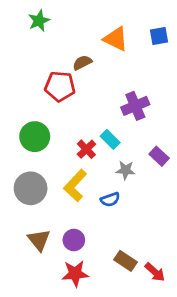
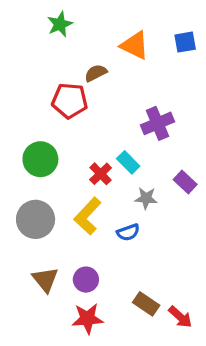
green star: (39, 21) -> (60, 24), moved

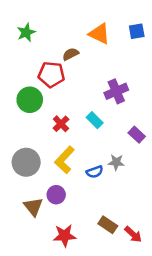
green star: (60, 24) -> (26, 32), moved
green circle: (40, 159) -> (30, 100), moved
red cross: (101, 174) -> (61, 124), moved
gray star: (146, 198) -> (116, 162), moved
purple circle: (86, 280) -> (56, 195), moved

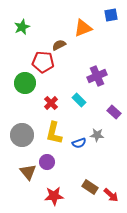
blue square: (137, 31) -> (111, 15), moved
orange triangle: (99, 34) -> (83, 28), turned -48
yellow L-shape: (65, 160) -> (54, 133), turned -30

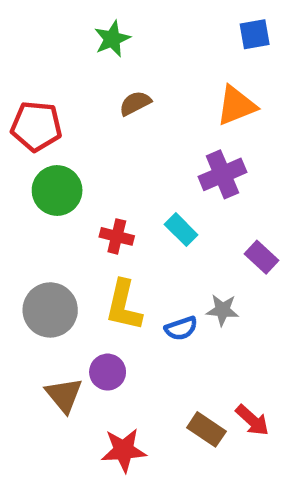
green star: (22, 27) -> (112, 39), moved
orange triangle: (83, 28) -> (236, 105), moved
red pentagon: (43, 62) -> (36, 126), moved
red cross: (51, 103) -> (117, 236), turned -32
red arrow: (111, 195) -> (252, 420), moved

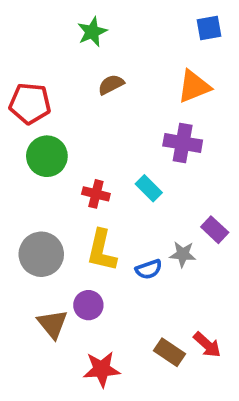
purple cross: (222, 174) -> (183, 143), turned 33
purple rectangle: (262, 257) -> (215, 230), moved

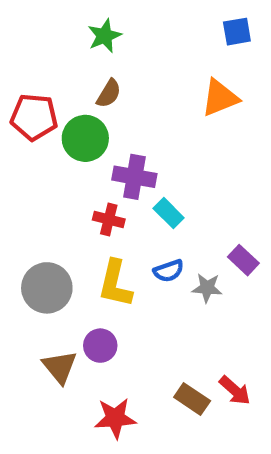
brown semicircle: (111, 85) -> (109, 93), moved, turned 148
purple cross: (183, 143) -> (134, 177), moved
green circle: (47, 156) -> (85, 138), moved
blue semicircle: (149, 269) -> (169, 271), moved

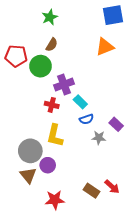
blue square: (237, 32) -> (113, 15), size x1.5
purple cross: (134, 177) -> (64, 85), turned -30
blue semicircle: (169, 271) -> (86, 119), moved
gray circle: (47, 288) -> (30, 151), moved

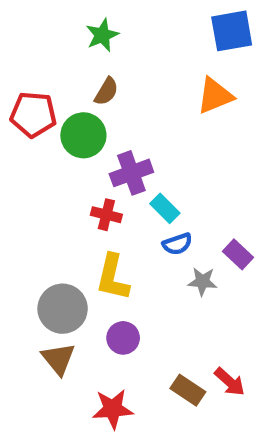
purple circle: (48, 165) -> (123, 338), moved

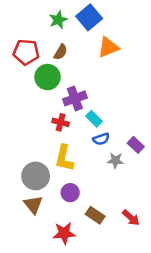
blue square: (232, 31) -> (89, 17), moved, turned -30
orange triangle: (215, 96) -> (108, 47), moved
red pentagon: (33, 114) -> (26, 52), moved
brown rectangle: (188, 390) -> (95, 215), moved

